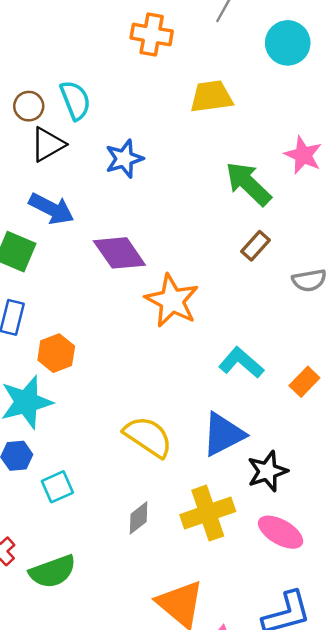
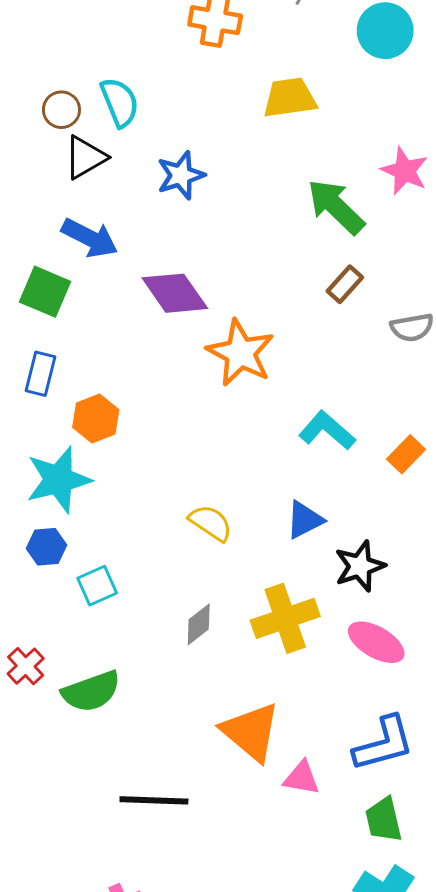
blue triangle: (223, 434) -> (305, 520), size x0.7
yellow semicircle: (148, 437) -> (211, 523), size x0.7

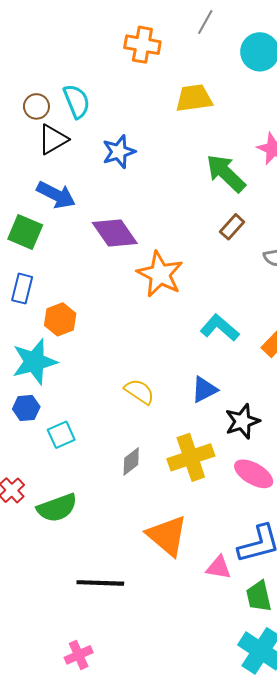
pink triangle: (302, 778) -> (219, 567), moved

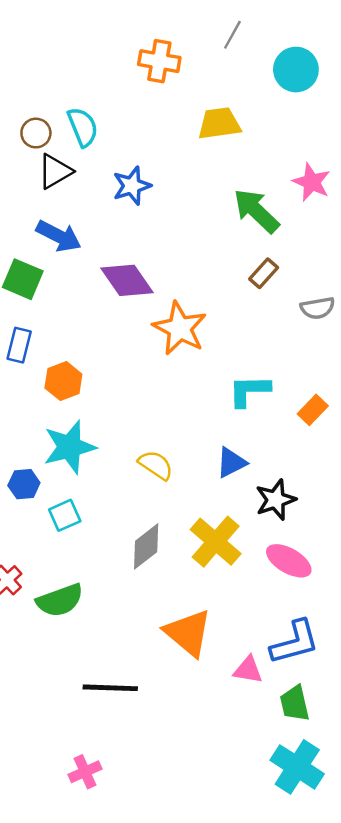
cyan L-shape: (220, 328) -> (249, 391), turned -42
cyan star: (34, 362) -> (69, 447), moved
yellow cross: (191, 457) -> (216, 542), turned -30
gray diamond: (131, 461) -> (146, 546), size x1.4

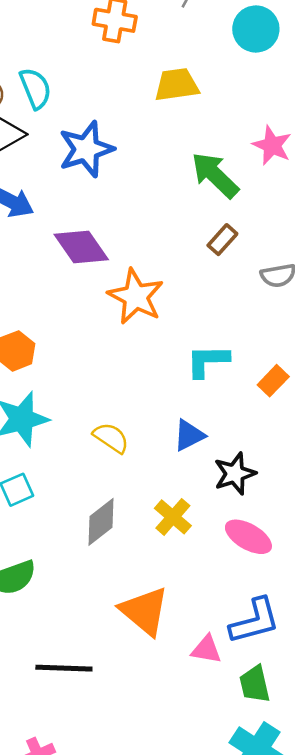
blue star: (132, 186) -> (86, 149), size x1.4
yellow cross: (216, 542) -> (173, 517), size x0.7

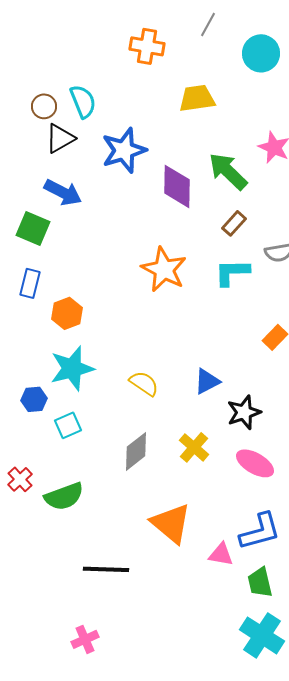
purple diamond: (81, 247) -> (177, 186), moved, turned 36
cyan L-shape: (208, 361) -> (232, 272), moved

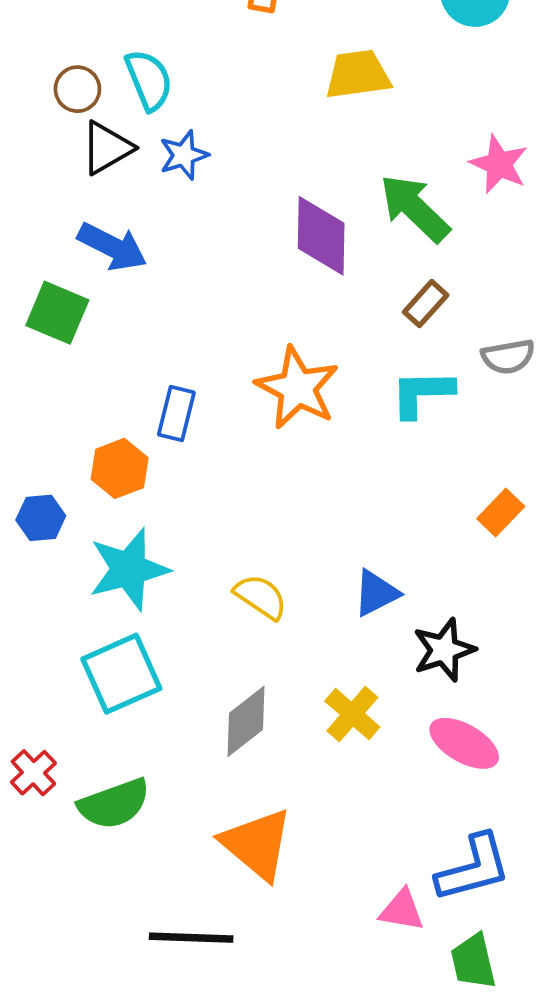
blue star: (124, 150) -> (184, 155), moved, size x0.6
blue rectangle: (30, 283) -> (176, 414), moved
blue hexagon: (34, 399) -> (41, 518), moved
cyan square: (68, 425) -> (121, 674), size x1.6
orange triangle: (171, 523) -> (257, 844), moved

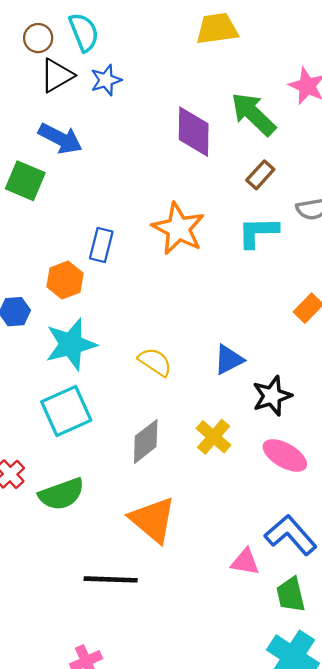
blue L-shape: (473, 868) -> (291, 535), turned -116

